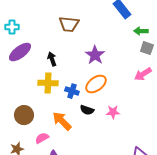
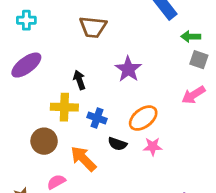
cyan cross: (12, 27) -> (26, 20), moved
black arrow: (52, 59) -> (79, 80), moved
orange ellipse: (96, 84) -> (143, 118), moved
brown circle: (24, 115) -> (44, 141), moved

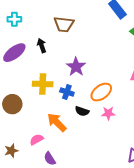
purple star: (128, 69) -> (76, 67), moved
black arrow: (79, 80) -> (42, 46), moved
brown circle: (44, 141) -> (12, 104), moved

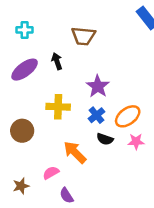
blue cross: (67, 92) -> (97, 115), moved, turned 32

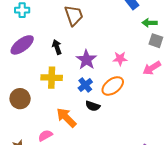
brown trapezoid: (83, 36) -> (74, 15), turned -115
black arrow: (57, 61) -> (57, 47), moved
pink star: (136, 142) -> (120, 59), moved

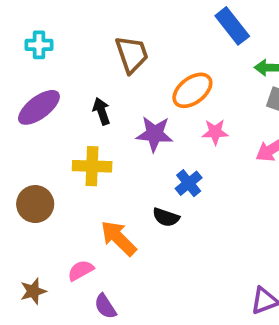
purple star: (86, 60) -> (155, 134), turned -30
blue cross: (85, 85) -> (189, 183), moved
orange ellipse: (113, 86) -> (192, 90), moved

